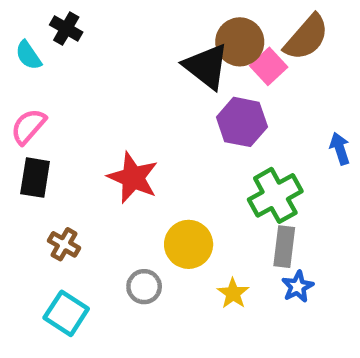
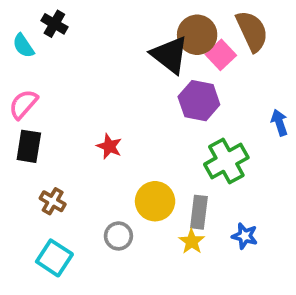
brown semicircle: (306, 37) -> (252, 31), turned -66
red star: (133, 178) -> (109, 146), size x0.6
gray rectangle: (284, 247) -> (199, 212), moved
blue star: (298, 287) -> (245, 236), turned -30

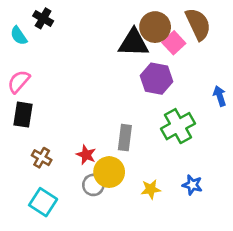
black triangle: (170, 55) -> (134, 43), turned -36
red star: (109, 146) -> (86, 155), moved
yellow circle: (155, 201) -> (109, 172), moved
gray rectangle: (199, 212) -> (125, 138), moved
yellow star: (192, 241) -> (151, 189), turned 30

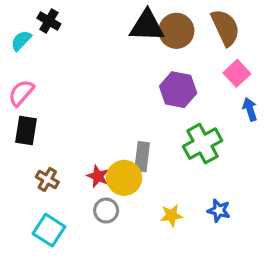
cyan semicircle: (19, 36) -> (21, 41), turned 78
black triangle: (134, 43) -> (147, 26), moved
pink square: (174, 43) -> (237, 73), moved
yellow circle: (109, 172) -> (124, 178), moved

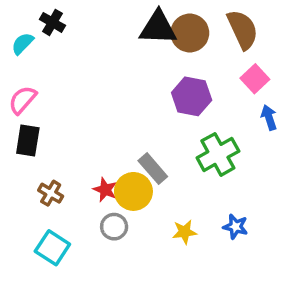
gray rectangle: (142, 157) -> (153, 169), turned -48

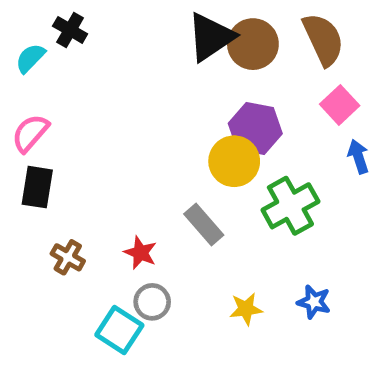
black triangle: (158, 28) -> (211, 37), turned -36
yellow circle: (133, 191) -> (234, 161), moved
cyan square: (52, 248) -> (119, 330), moved

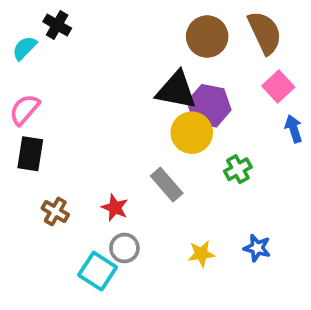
black triangle: (211, 37) -> (176, 90), moved, turned 45
green cross: (290, 206) -> (238, 169), size x0.6

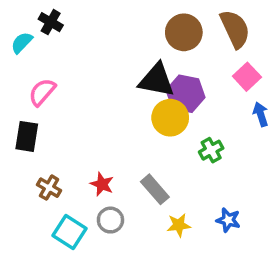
pink semicircle: (24, 110) -> (42, 92), moved
gray rectangle: (167, 185) -> (155, 189), moved
cyan square: (98, 271) -> (69, 232), moved

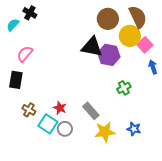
yellow circle: (170, 118) -> (130, 36), moved
yellow star: (179, 225) -> (105, 132), size x1.5
cyan square: (69, 232) -> (48, 124), moved

